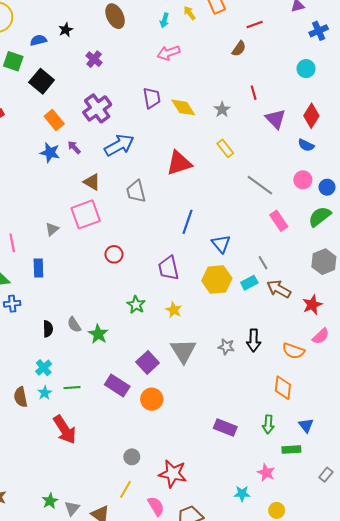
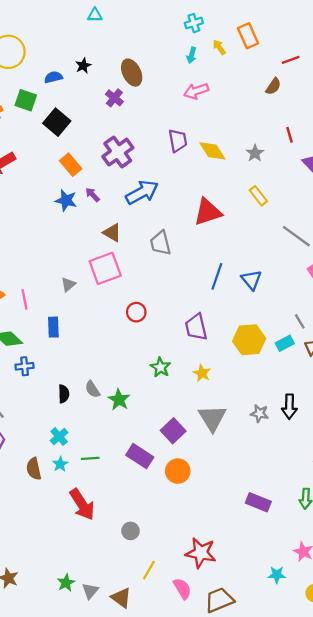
brown ellipse: (115, 16) -> (132, 73), moved
blue triangle: (221, 244) -> (251, 280), moved
gray circle: (132, 457) -> (131, 531), moved

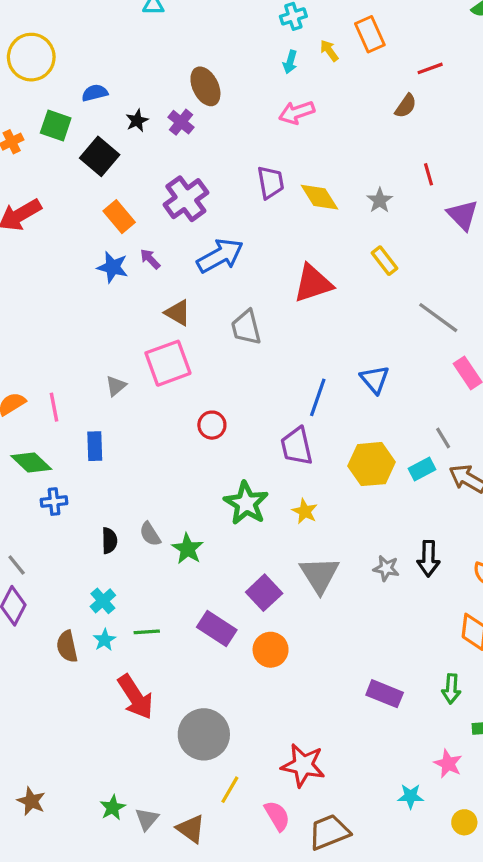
black star: (83, 66) -> (137, 121), moved
blue line: (217, 276) -> (318, 397), moved
green star: (160, 367) -> (246, 503), size x1.5
gray circle: (131, 531) -> (204, 734), size x2.0

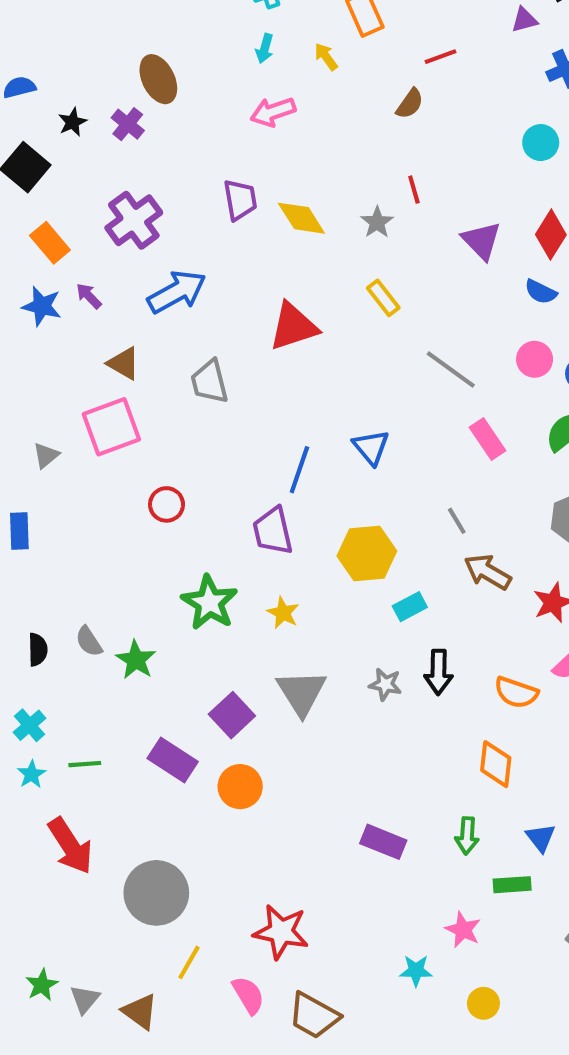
yellow arrow: (329, 51) -> (326, 57), moved
red line: (428, 174) -> (414, 190), moved
cyan rectangle: (422, 469) -> (410, 607), moved
brown trapezoid: (329, 832) -> (314, 1016), turned -129

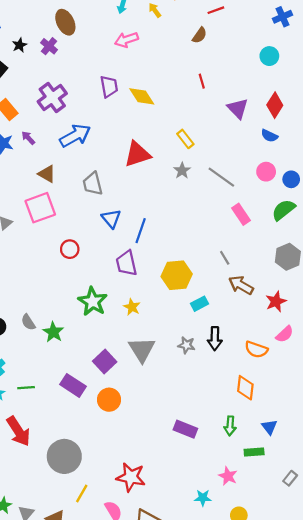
gray star: (377, 222) -> (182, 171), moved
blue triangle: (371, 447) -> (111, 219), moved

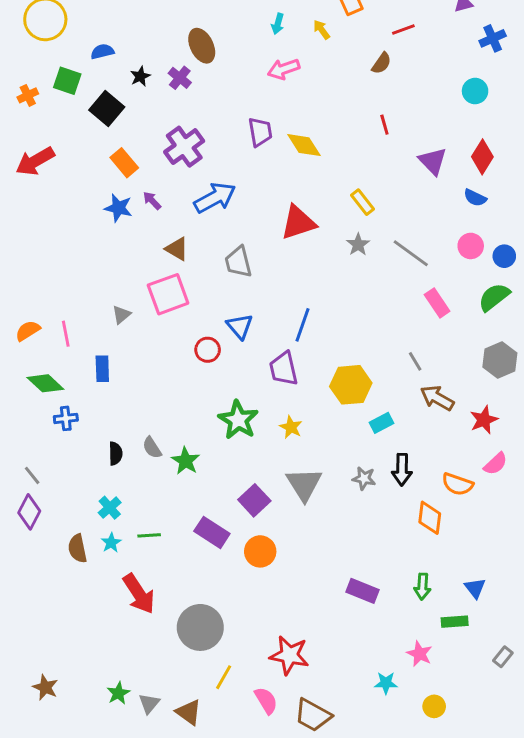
blue triangle: (111, 219) -> (240, 326), moved
orange diamond: (245, 388) -> (430, 518), moved

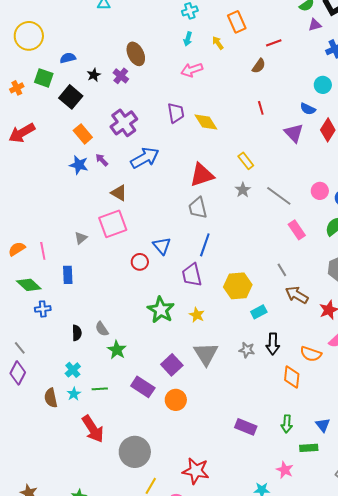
blue semicircle: (475, 198) -> (308, 109), moved
gray trapezoid: (238, 262) -> (198, 208), moved
green star: (186, 461) -> (117, 350), moved

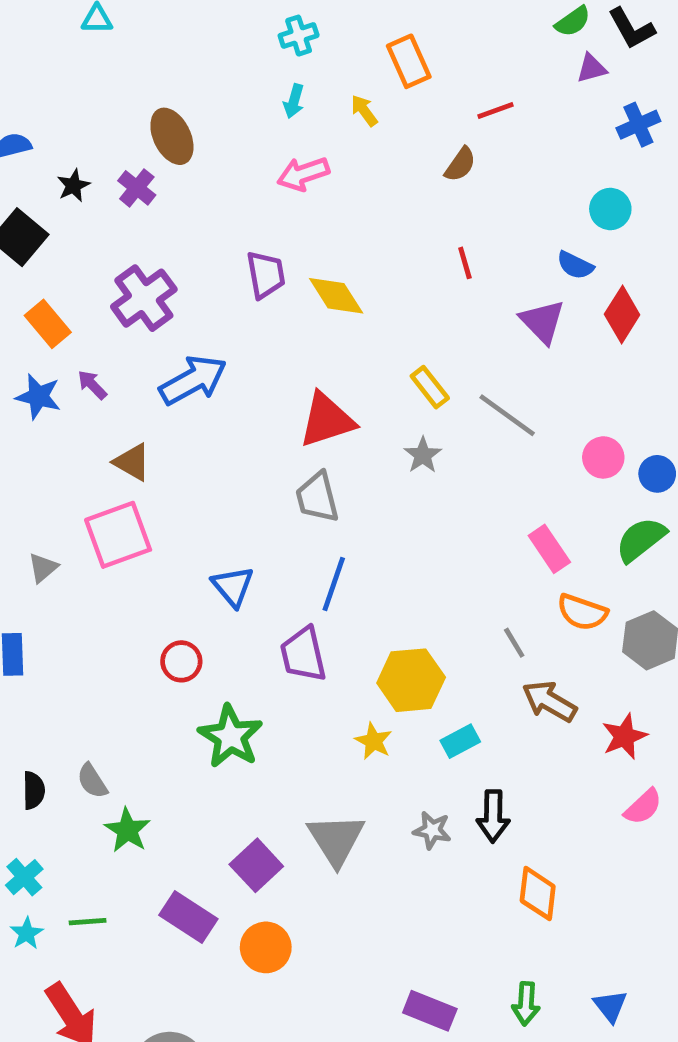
gray line: (279, 196) -> (507, 415), moved
red circle: (140, 262) -> (181, 661), moved
yellow star: (197, 315) -> (374, 741), moved
orange semicircle: (311, 354) -> (582, 612), moved

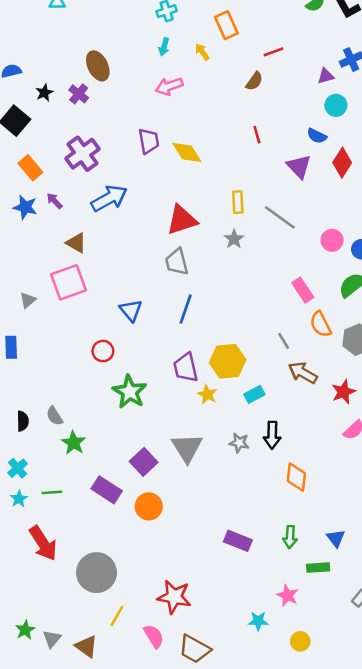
purple triangle: (592, 68) -> (326, 76), moved
yellow rectangle: (430, 387) -> (238, 202), turned 35
orange semicircle: (582, 612) -> (321, 324), turned 44
purple trapezoid: (303, 654) -> (186, 368), moved

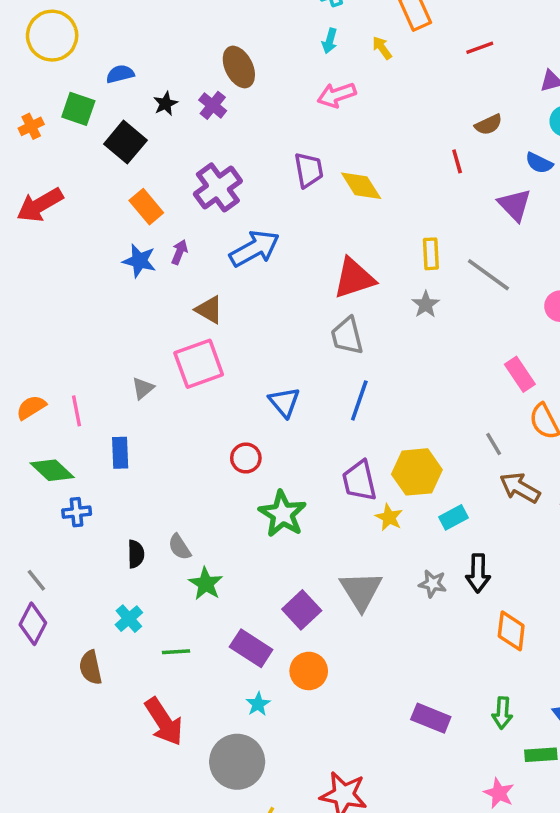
brown semicircle: (254, 81) -> (488, 125), moved, turned 30
purple arrow: (54, 201) -> (180, 252), turned 66
cyan star: (19, 499) -> (258, 704), moved

